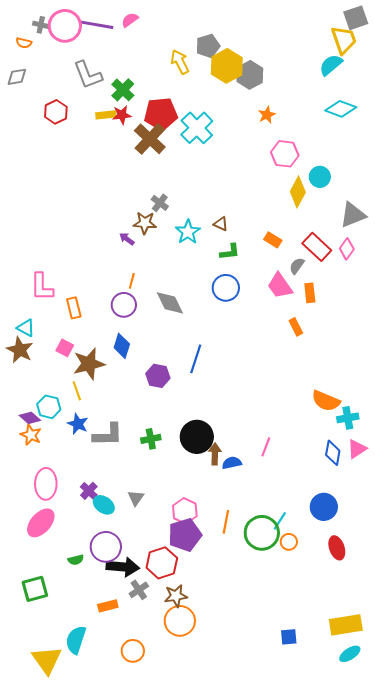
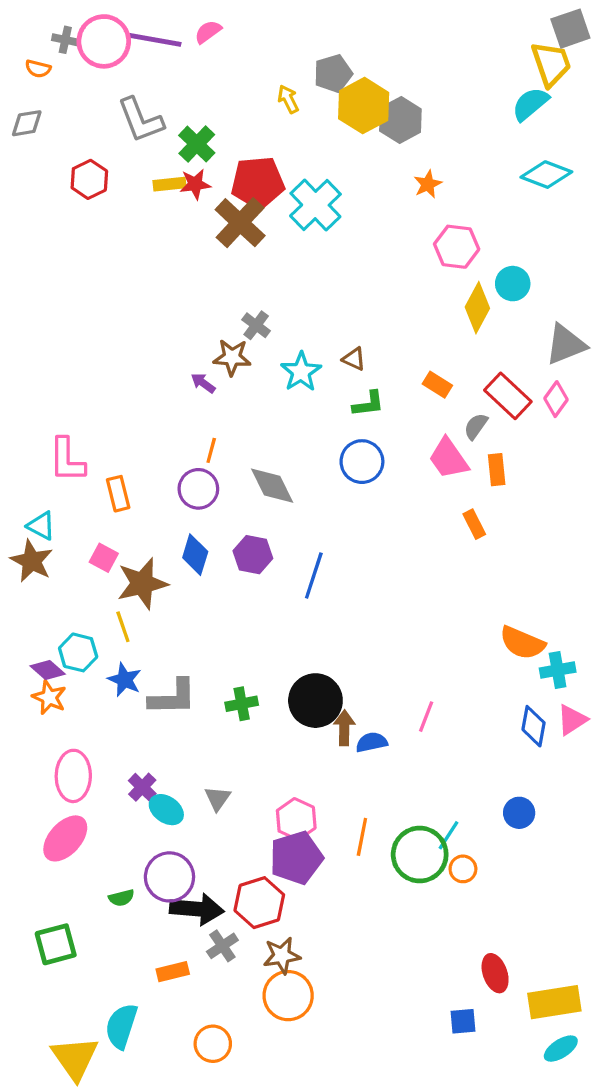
yellow arrow: (180, 62) -> (288, 99), size x0.7
purple hexagon: (158, 376) -> (253, 555), moved
blue circle: (324, 507) -> (519, 813), size x0.7
red ellipse: (337, 548) -> (495, 973), moved

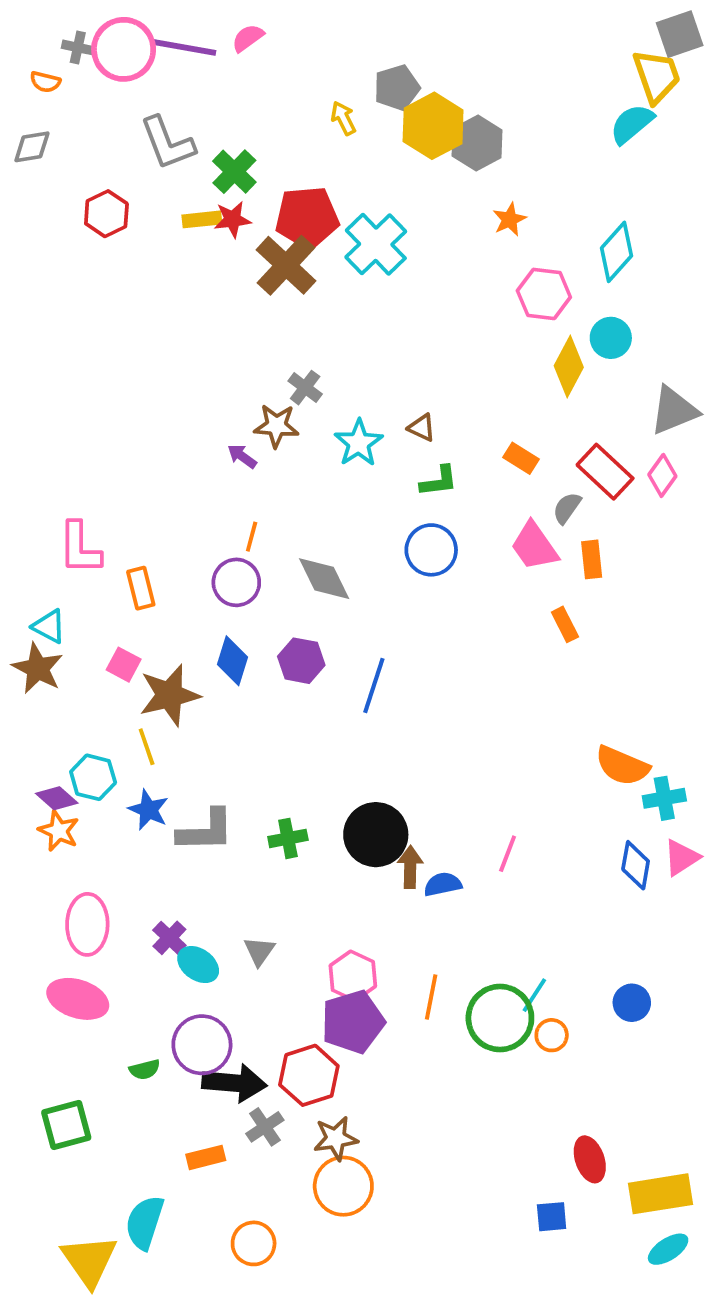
cyan diamond: (546, 175) -> (617, 252), moved, turned -69
blue circle: (519, 813) -> (632, 1003), moved
pink ellipse: (65, 838) -> (78, 999), turned 66

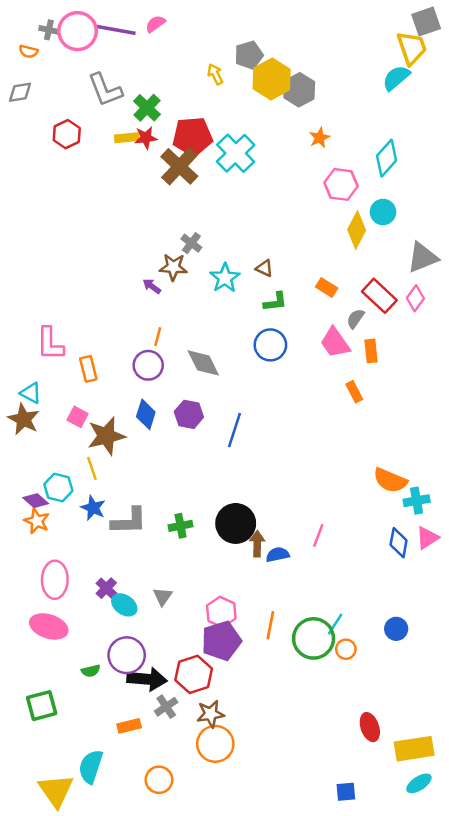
blue square: (552, 1217) -> (346, 792), moved

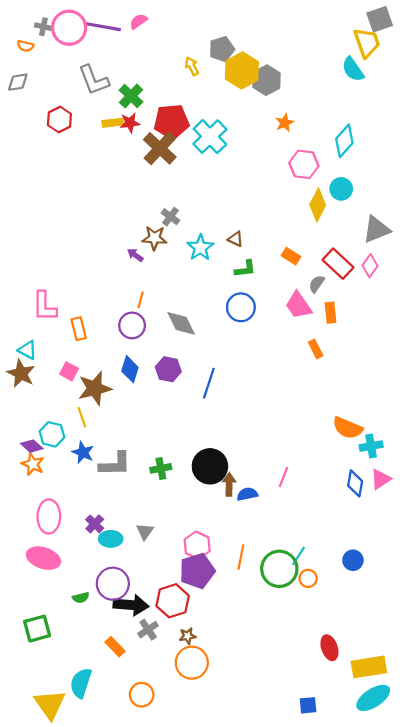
cyan semicircle: (396, 78) -> (353, 69), turned -85
cyan ellipse: (124, 605) -> (111, 539), turned -35
brown star: (210, 714) -> (188, 636), size x0.7
orange rectangle: (129, 726) -> (115, 647), turned 60
cyan ellipse: (419, 783) -> (373, 698), size x1.5

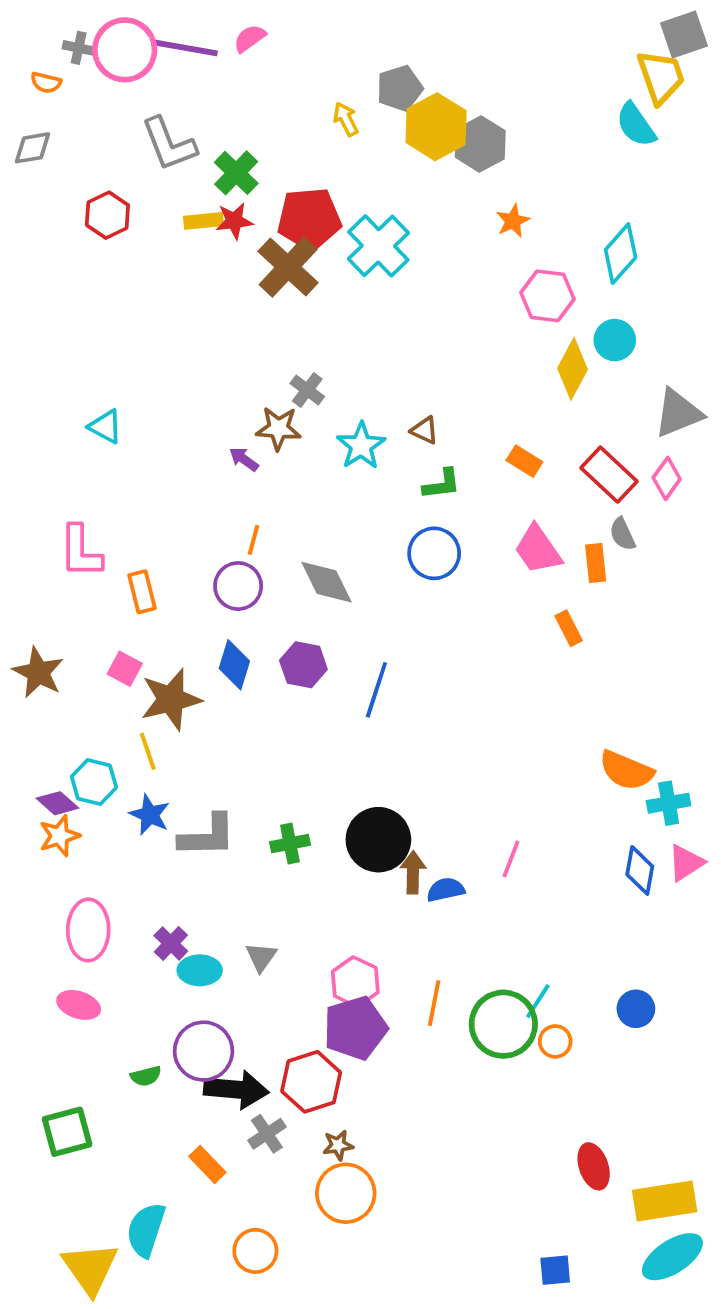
gray semicircle: (317, 284) -> (622, 534), moved, turned -60
cyan triangle: (27, 350) -> (106, 427), moved
orange star: (33, 464) -> (59, 836), turned 30
pink ellipse: (43, 558) -> (79, 1005), size x0.7

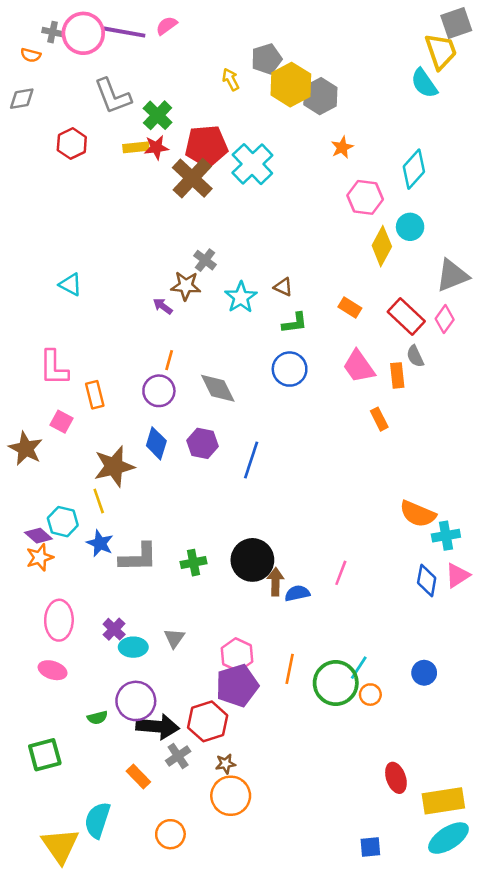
pink square: (125, 669) -> (62, 422), moved

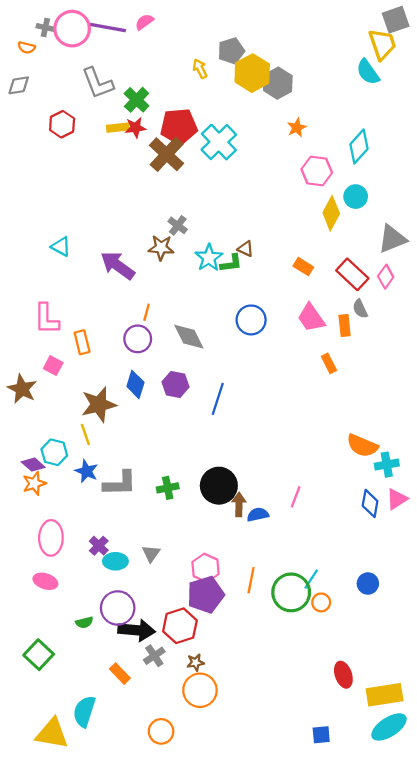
purple arrow: (163, 306) -> (118, 265), moved, size x2.0
green L-shape: (295, 323) -> (231, 263), moved
green square: (45, 755) -> (39, 655), turned -32
orange circle: (170, 834) -> (161, 731), moved
yellow triangle: (60, 846) -> (52, 734), turned -45

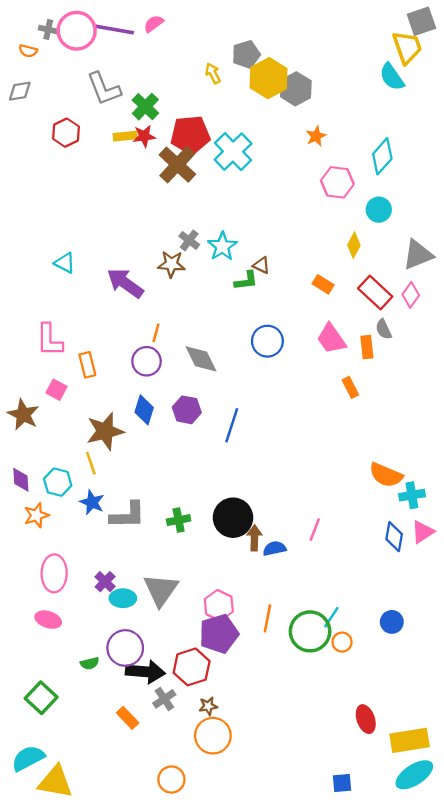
yellow diamond: (331, 213) -> (354, 245), moved, size x0.7
cyan star: (209, 258) -> (222, 246), moved
purple diamond: (33, 465) -> (21, 480), moved, turned 45
gray triangle: (151, 553) -> (161, 590), size x1.8
cyan semicircle: (84, 711) -> (28, 758), moved, turned 44

